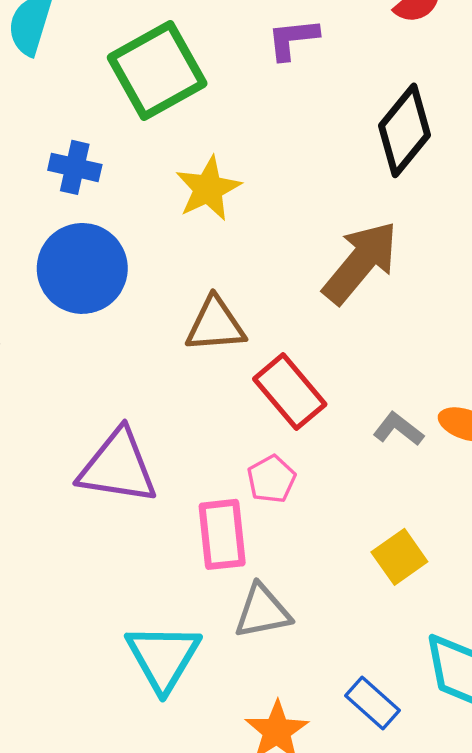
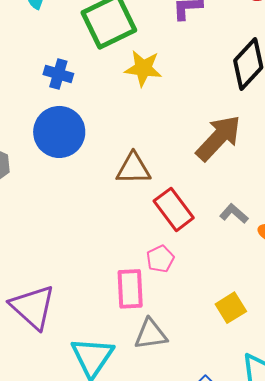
yellow star: (208, 189) -> (143, 68), moved, turned 30
gray L-shape: (398, 429) -> (234, 214), moved
purple triangle: (118, 467) -> (33, 307), moved, turned 30

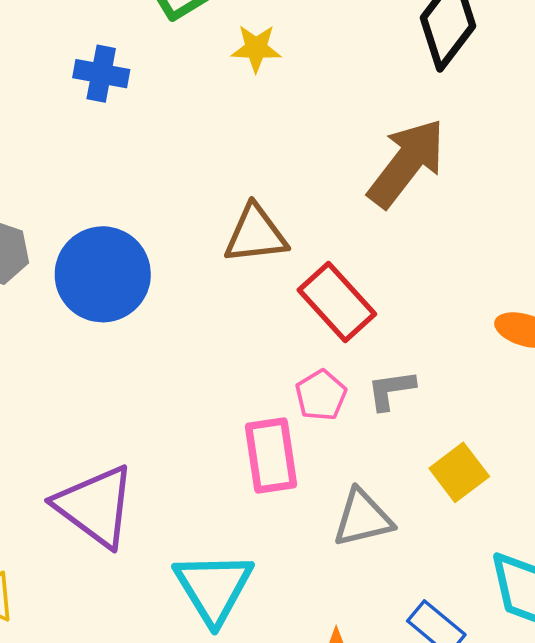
yellow star: (143, 68) -> (256, 48), size x0.7
blue circle: (59, 132) -> (103, 274), moved
gray L-shape: (234, 214) -> (391, 390), moved, turned -44
gray triangle: (151, 334) -> (363, 518), moved

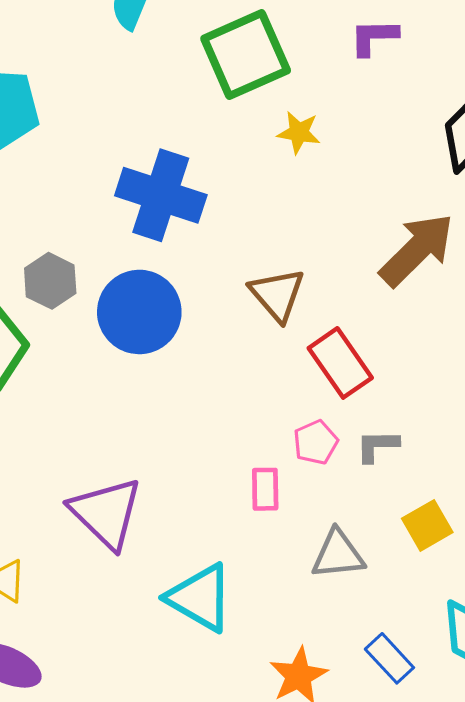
blue cross: (101, 74) -> (161, 195), moved, size x1.8
brown triangle: (256, 234) -> (277, 295), turned 48
pink rectangle: (271, 456) -> (265, 489), size x0.7
cyan triangle: (214, 588) -> (200, 598), turned -36

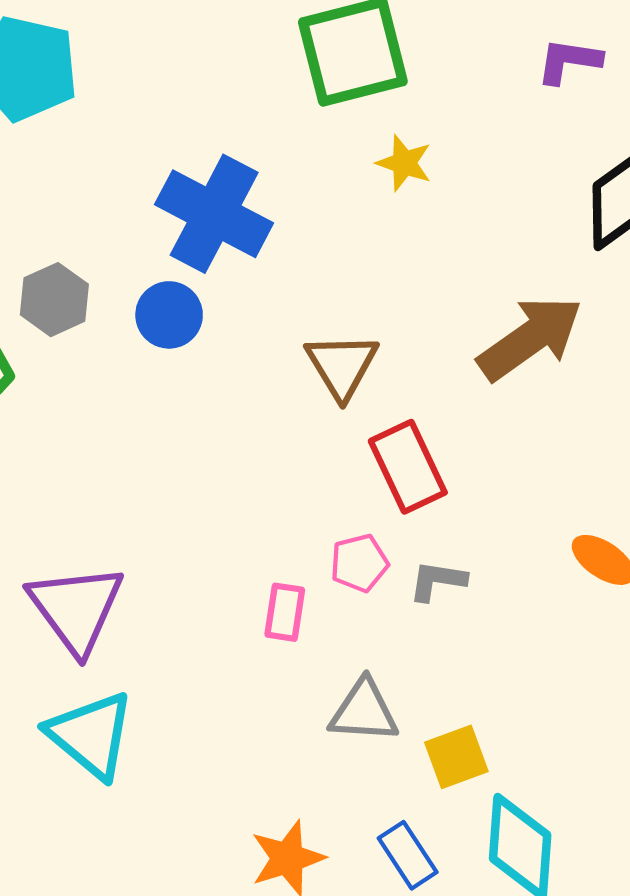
purple L-shape: (374, 37) -> (569, 61), moved
blue circle: (139, 312) -> (169, 315), moved, size x0.6
yellow square: (427, 525) -> (456, 757), moved
cyan triangle: (200, 598) -> (91, 735), moved

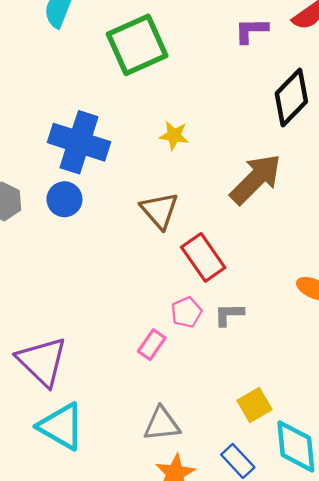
yellow star: (404, 163) -> (174, 136), moved
pink rectangle: (285, 612) -> (152, 345), turned 36
gray triangle: (364, 711) -> (162, 424), moved

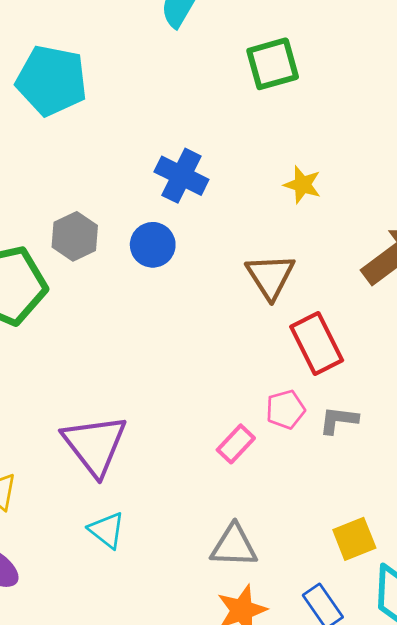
green square: (137, 45) -> (273, 64), size x0.7
blue cross: (79, 142) -> (181, 176), size x0.7
cyan triangle: (61, 426) -> (107, 530), size x0.6

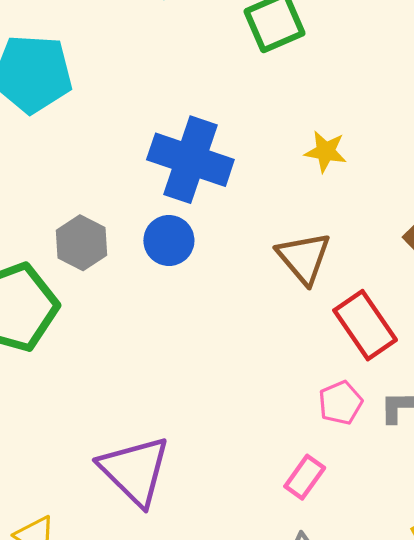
blue cross: (181, 176) -> (190, 160), size x1.4
pink rectangle: (236, 444) -> (305, 477), moved

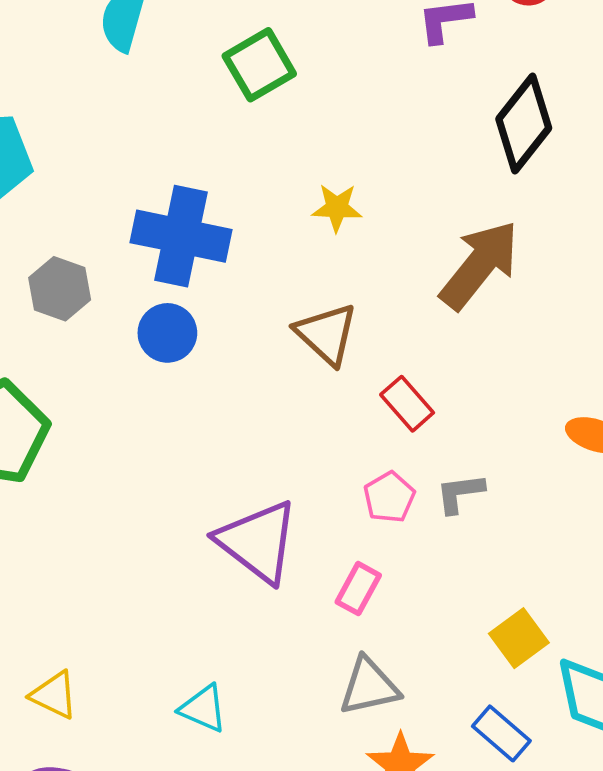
gray hexagon: (81, 243) -> (60, 289), moved
red rectangle: (365, 325) -> (407, 404), size x0.7
purple triangle: (135, 471) -> (258, 542), moved

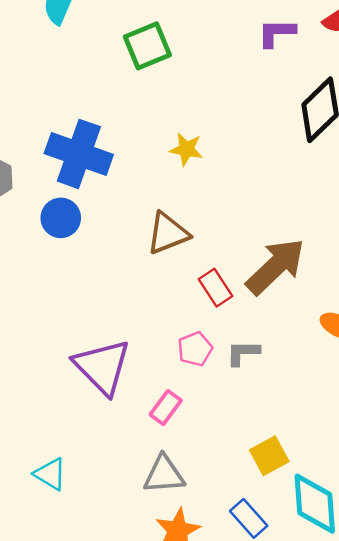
brown arrow: (480, 265) -> (275, 266), moved
brown triangle: (326, 334) -> (168, 233), turned 48

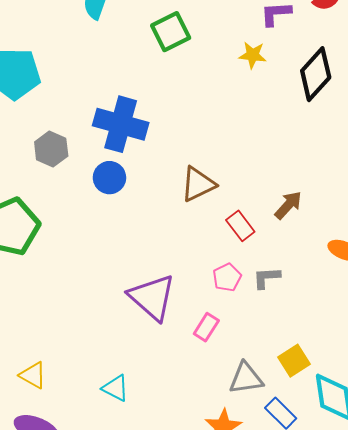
yellow star: (186, 149) -> (253, 55), moved
brown arrow: (275, 266) -> (288, 205), size x0.6
gray triangle: (164, 474) -> (246, 378), moved

